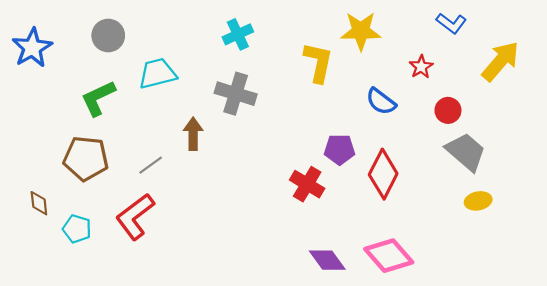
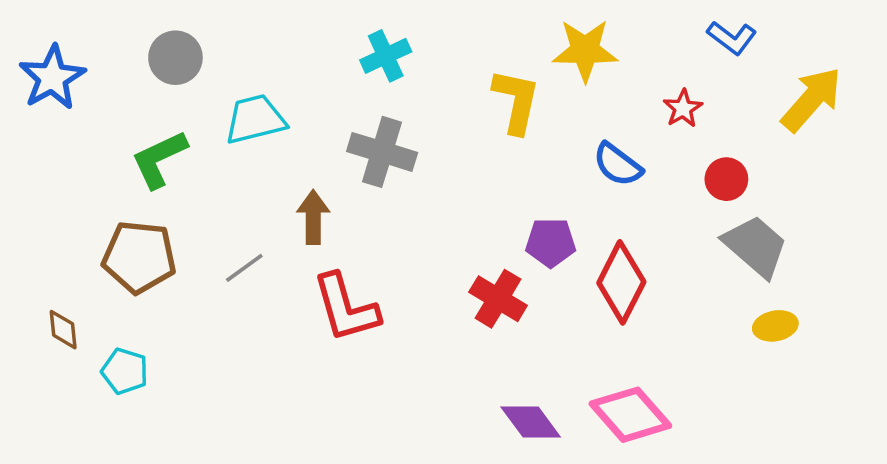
red L-shape: (135, 217) -> (346, 308), moved, turned -69

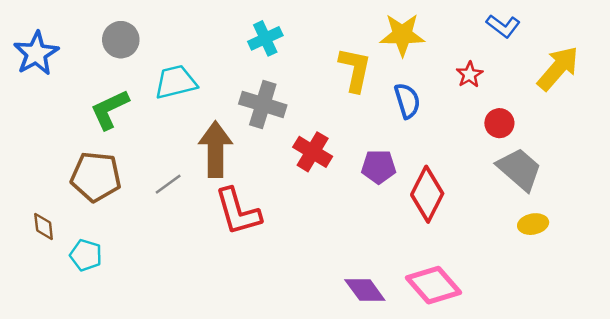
blue semicircle: (618, 165) -> (407, 101), moved, turned -144
brown arrow: (313, 217) -> (215, 149), size x1.5
red cross: (498, 299) -> (313, 152), moved

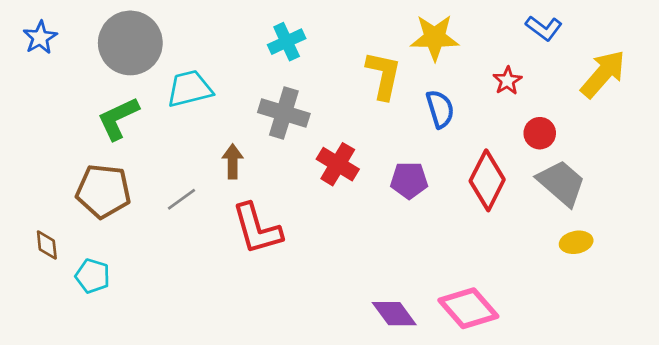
gray circle: (121, 40) -> (130, 43), size x1.6
blue star: (36, 53) -> (40, 38), moved, size x0.7
brown arrow: (215, 149) -> (233, 161), size x0.6
red diamond: (427, 194) -> (487, 180), moved

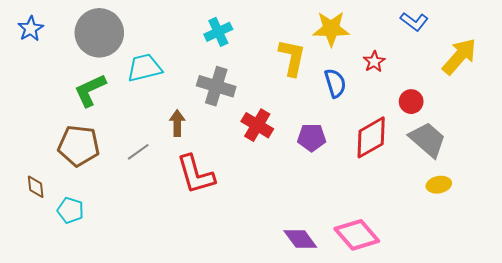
red star: (507, 81) -> (374, 62), moved
red diamond: (487, 180) -> (371, 137), turned 33

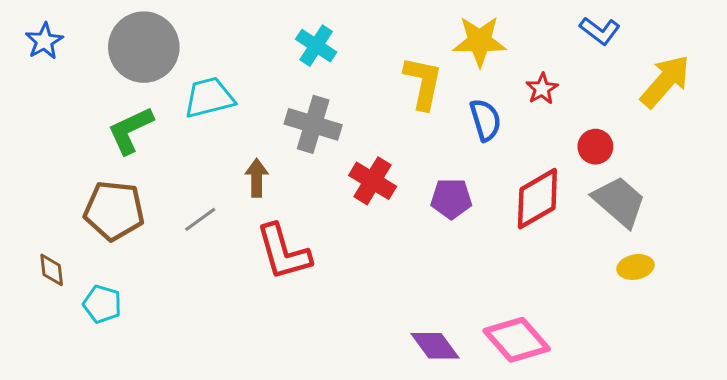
cyan cross: (218, 32) -> (316, 46), turned -32

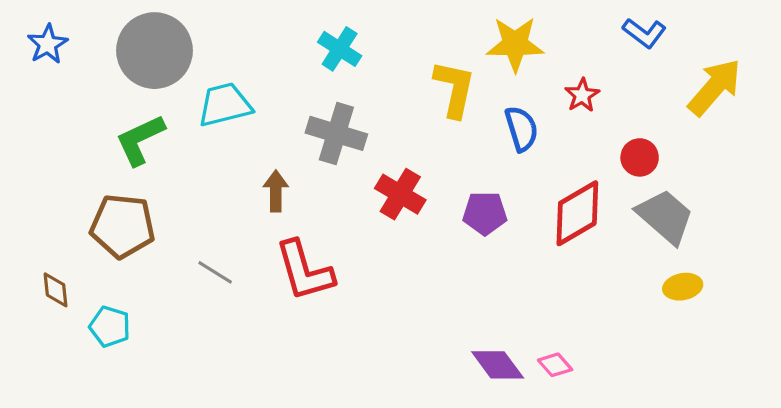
gray line: (200, 219) -> (215, 272), moved, turned 68
pink diamond: (517, 340) -> (555, 365), size x0.5
purple diamond: (435, 346) -> (498, 365), moved

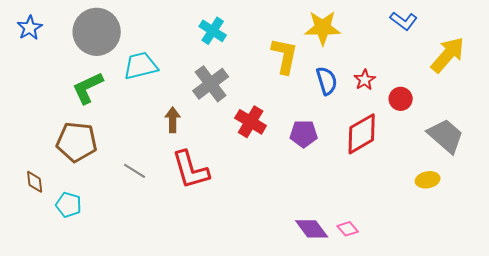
red star: (582, 95) -> (365, 80), moved
gray cross: (336, 133) -> (211, 84), turned 36
gray trapezoid: (665, 216) -> (446, 136), moved

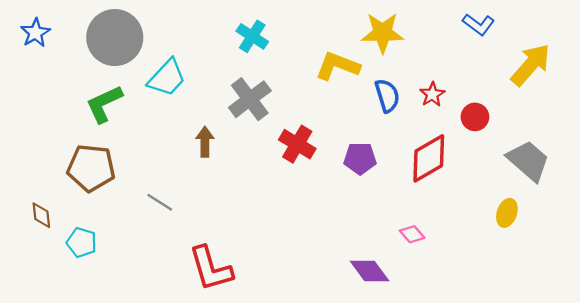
yellow L-shape: (285, 56) -> (338, 66), turned -81
cyan trapezoid: (141, 66) -> (167, 78), turned 147
red L-shape: (191, 170) -> (211, 269), moved
yellow ellipse: (428, 180) -> (507, 213), turned -60
pink diamond: (348, 229) -> (412, 234), moved

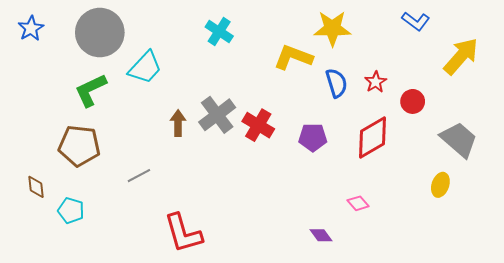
gray cross: (250, 99) -> (217, 115), moved
gray line: (160, 202) -> (139, 176), turned -60
purple diamond: (370, 271) -> (321, 235), size x0.7

